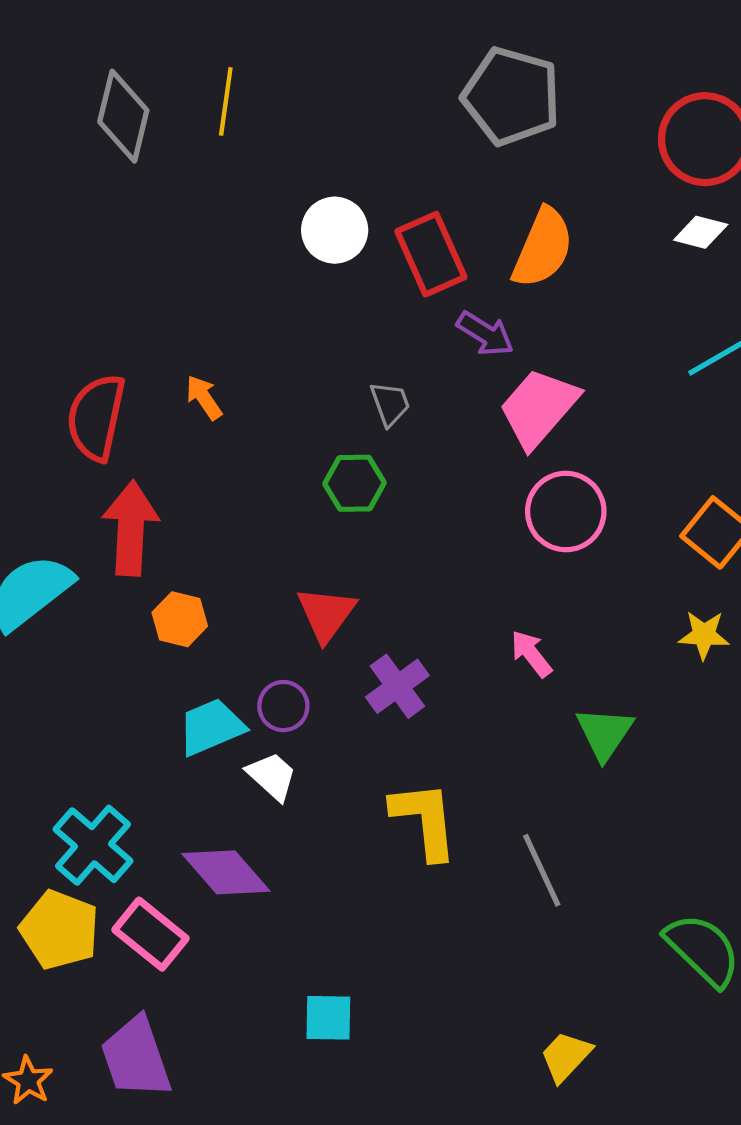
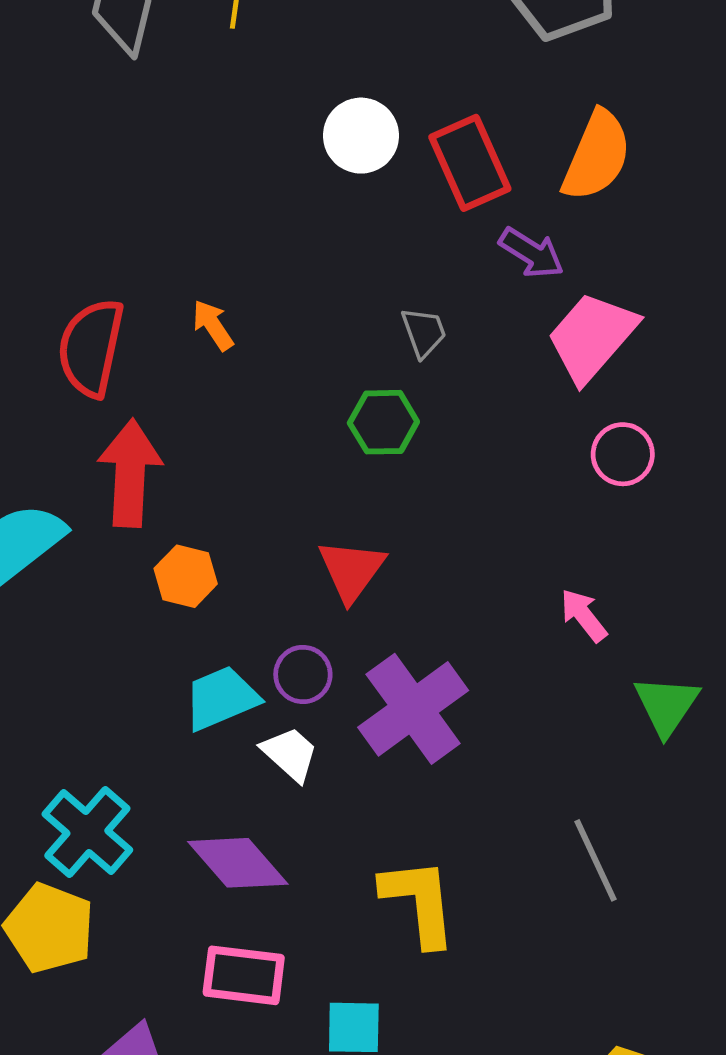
pink circle: (566, 511) -> (623, 454), size x0.7
purple cross: (397, 686) -> (413, 709), moved, size x1.5
yellow L-shape: (425, 820) -> (419, 902), moved
pink rectangle: (151, 934) -> (244, 975), moved, turned -32

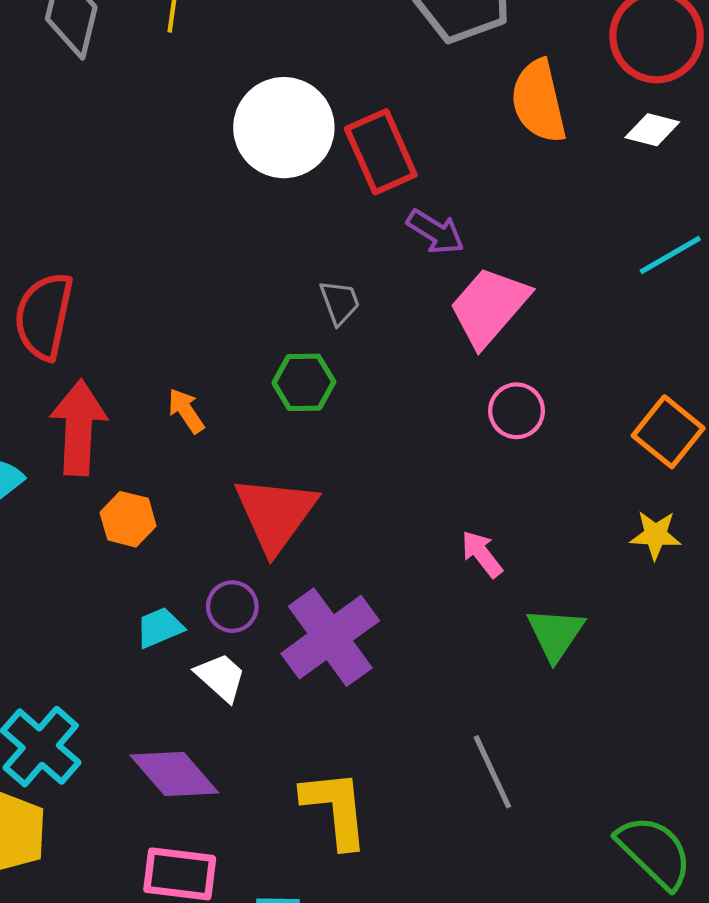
white circle: (361, 136) -> (284, 128), size x1.5
orange semicircle: (597, 156) -> (539, 101), moved, turned 144
orange arrow: (213, 325) -> (186, 411), moved
red triangle: (351, 570) -> (275, 514), size x1.4
cyan trapezoid: (221, 698) -> (160, 628), size x0.7

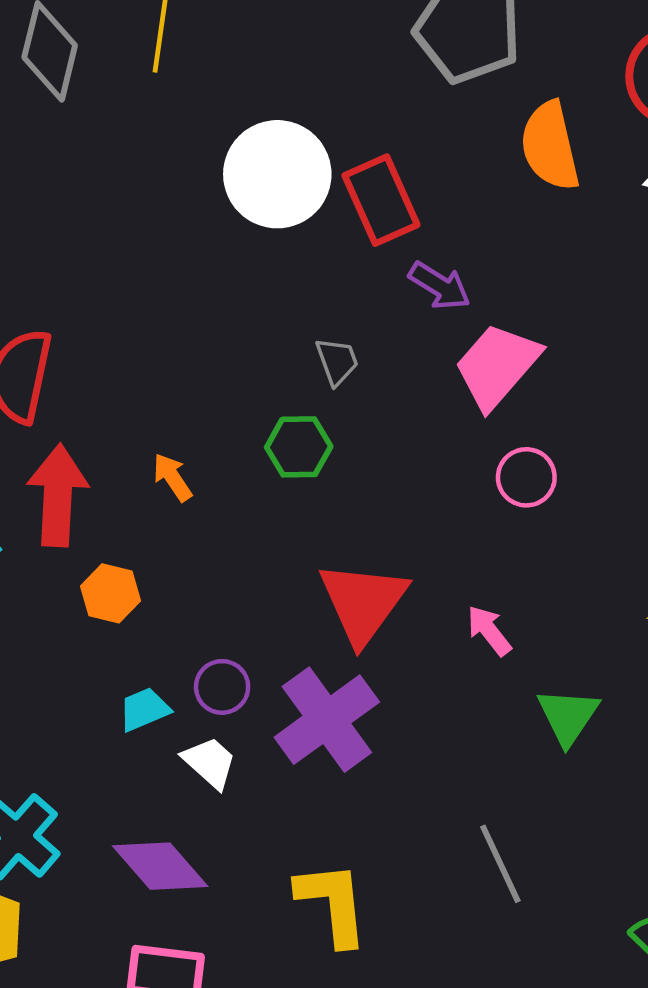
red triangle: (275, 514) -> (363, 602), moved

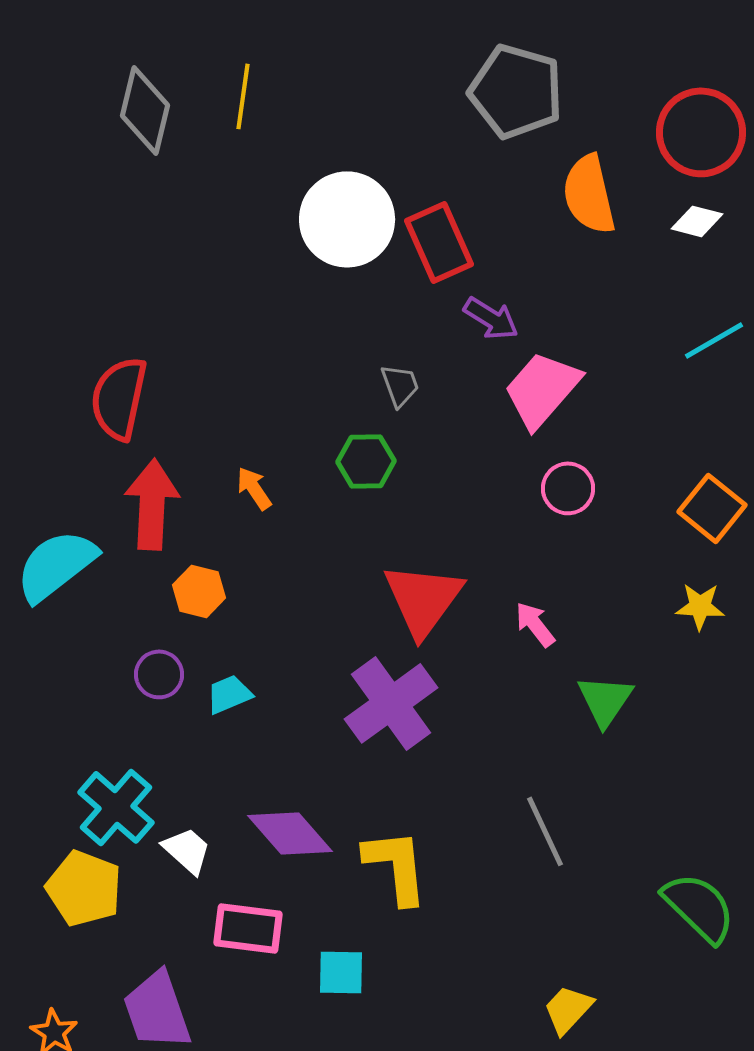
purple circle: (222, 687) -> (159, 674), moved
white trapezoid: (210, 762) -> (187, 850), moved
purple diamond: (160, 866) -> (290, 833), moved

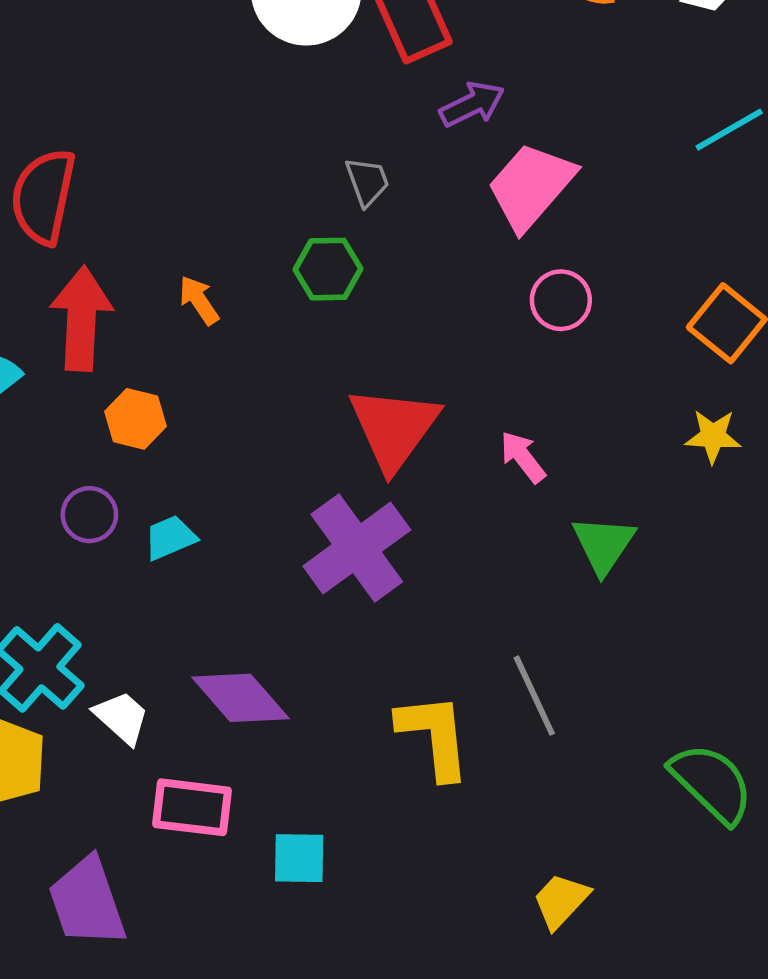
purple arrow: (491, 318) -> (472, 104), turned -58
yellow L-shape: (396, 866) -> (434, 736), moved

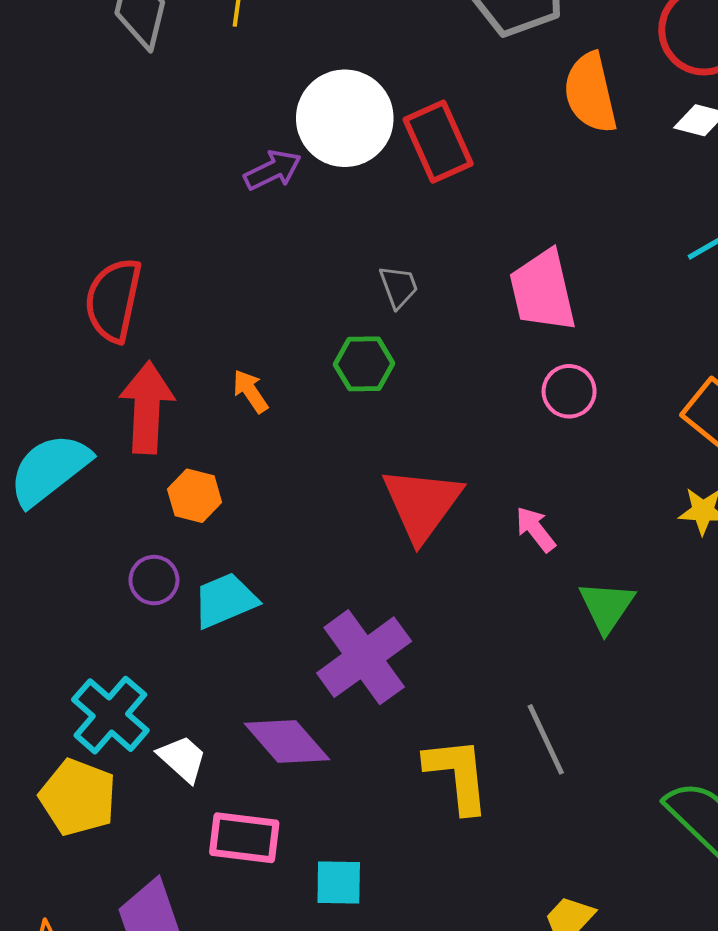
purple arrow: (472, 104) -> (273, 170), moved
pink trapezoid: (531, 186) -> (543, 291), turned -54
cyan trapezoid: (170, 538) -> (225, 600), size x1.4
purple cross: (357, 548) -> (364, 657), moved

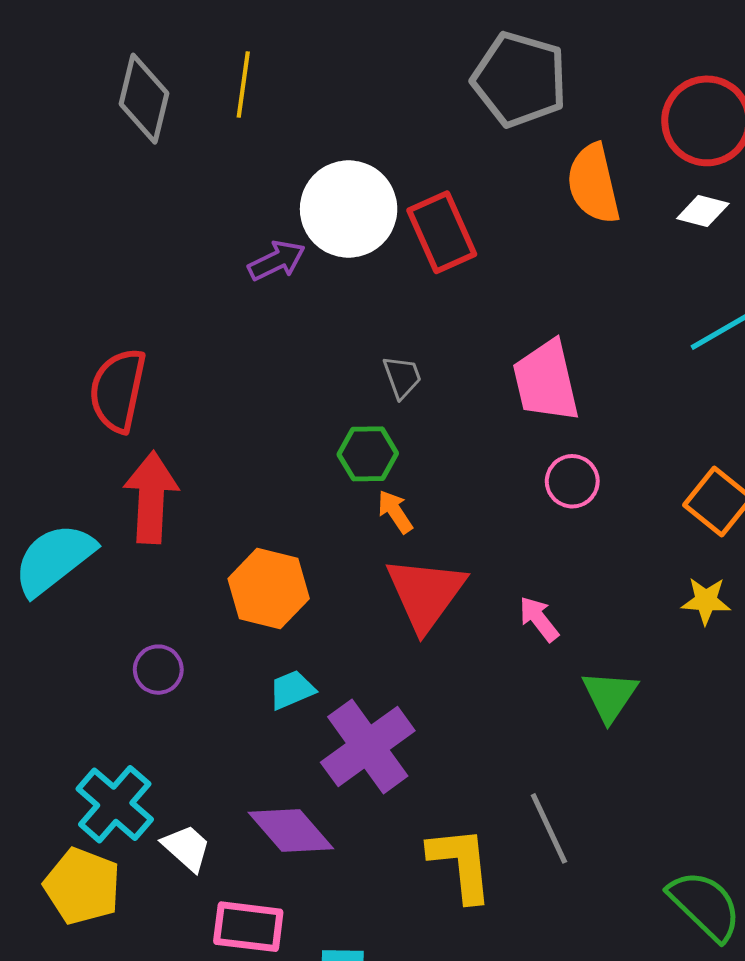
orange arrow: (250, 391) -> (395, 512), moved
orange hexagon: (195, 496) -> (269, 589), moved, size x1.5
cyan trapezoid: (225, 600) -> (292, 690), moved, size x0.7

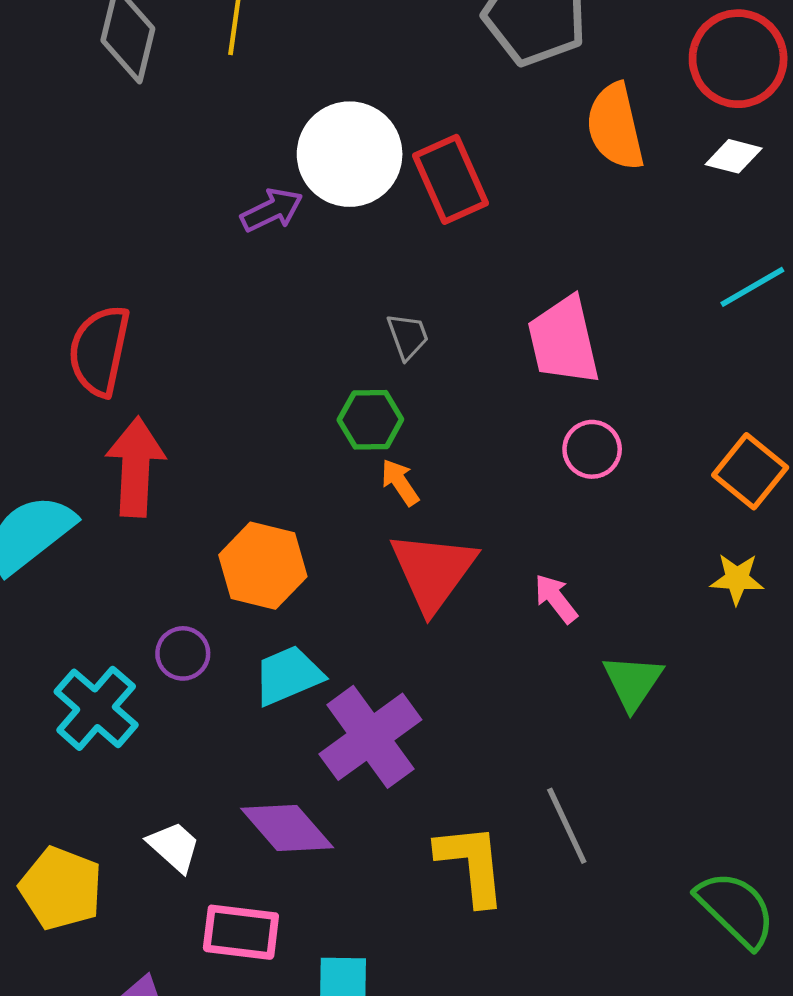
purple circle: (158, 670) -> (183, 653), moved
cyan trapezoid: (292, 690) -> (288, 675), size x1.4
cyan cross: (115, 804) -> (96, 708), moved

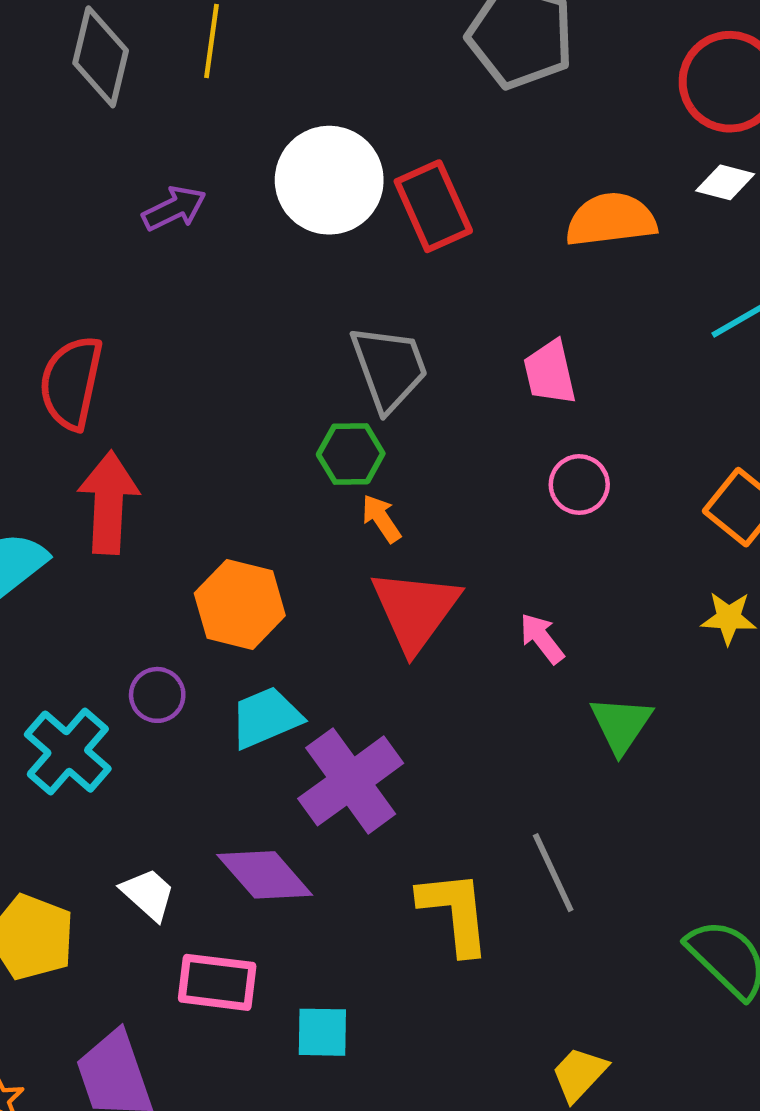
orange semicircle: (615, 127) -> (611, 220), moved, turned 96
purple arrow: (272, 210) -> (174, 208), moved
gray trapezoid: (408, 336) -> (389, 368), size x1.8
pink trapezoid: (564, 341) -> (550, 372), size x0.7

